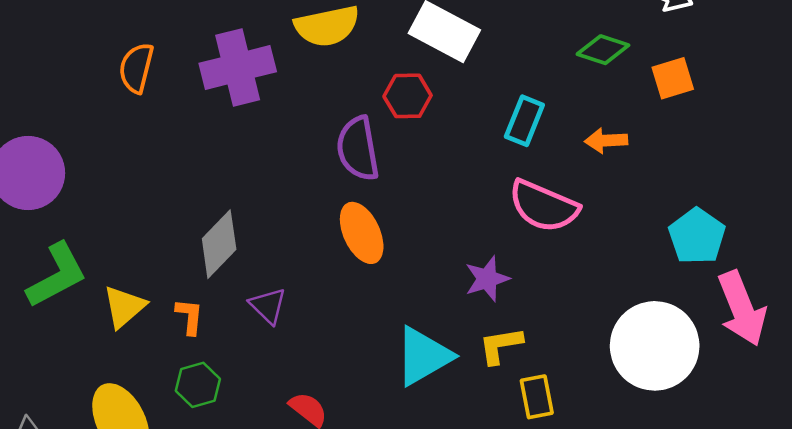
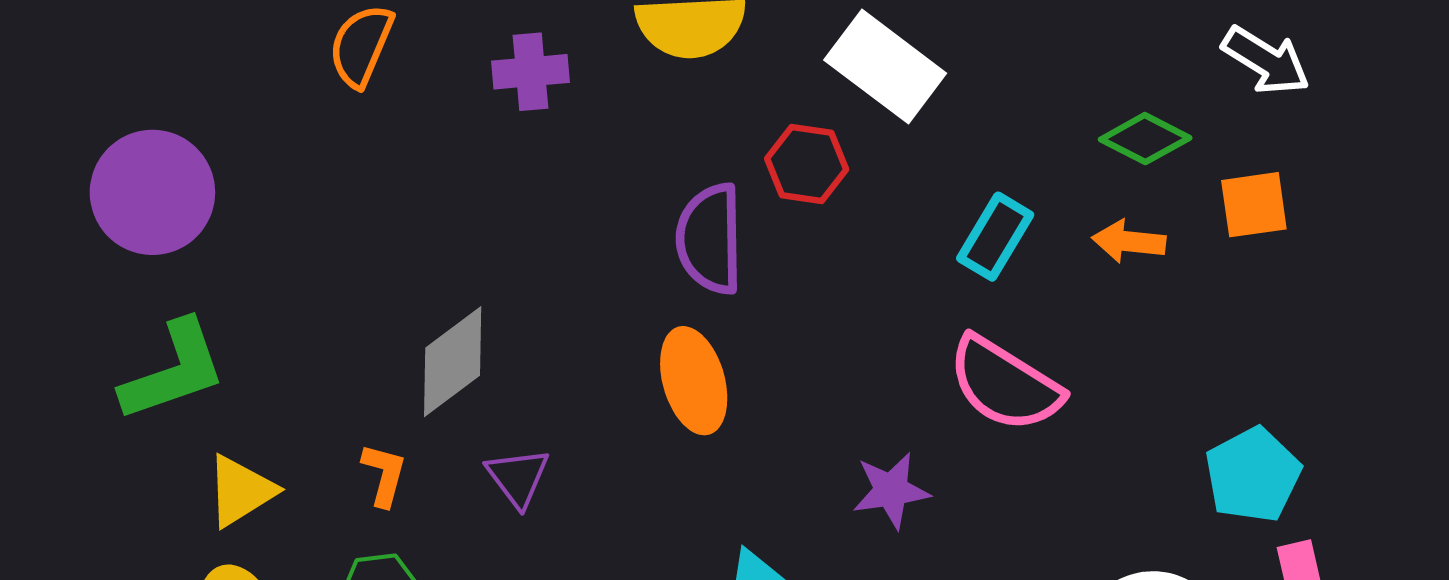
purple cross: (238, 68) -> (531, 72), size x0.6
orange arrow: (606, 140) -> (1129, 241), moved
yellow triangle: (124, 307) -> (241, 491), moved

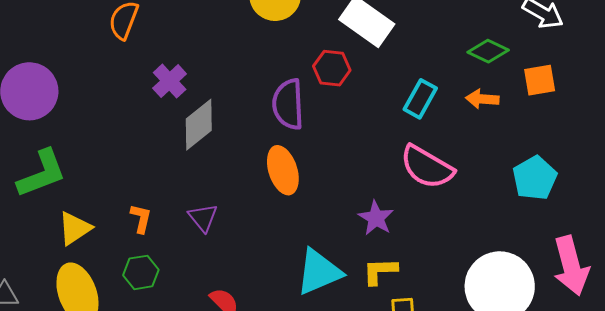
purple cross: (531, 72) -> (170, 81), moved, turned -36
gray diamond: (453, 362) -> (199, 125), moved
cyan pentagon: (1253, 475) -> (535, 178), moved
purple star: (891, 490) -> (376, 218), turned -30

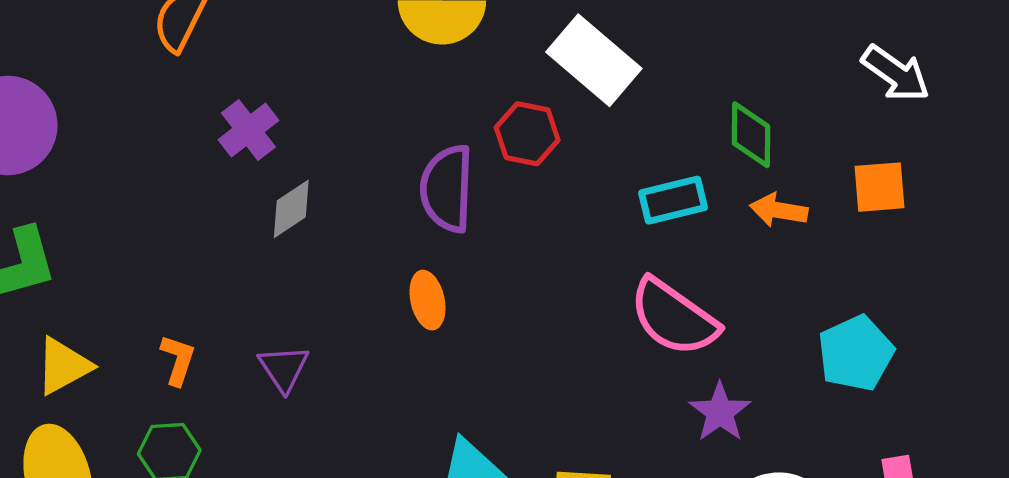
green diamond: (488, 51) -> (751, 135), moved, turned 60
cyan rectangle: (420, 99) -> (673, 200), turned 42
gray diamond: (199, 125) -> (291, 209), size x0.7
orange ellipse: (283, 170) -> (427, 300), size x0.7
purple star: (376, 218) -> (720, 412), moved

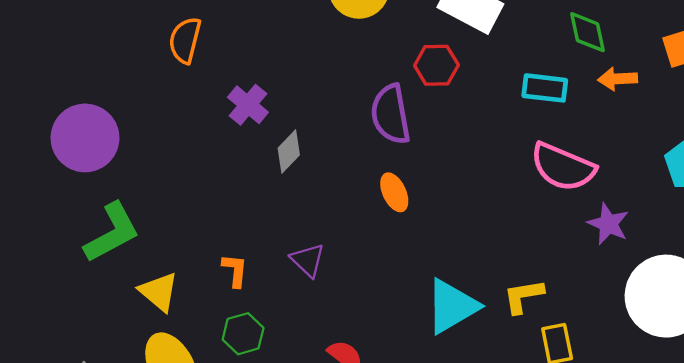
cyan rectangle: (673, 200) -> (545, 88), turned 33
yellow triangle: (63, 366) -> (159, 292), turned -39

